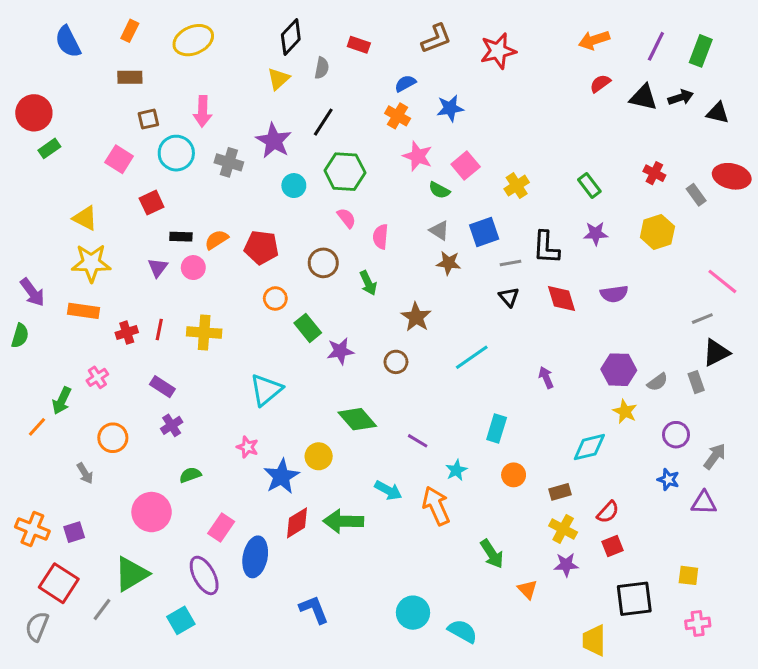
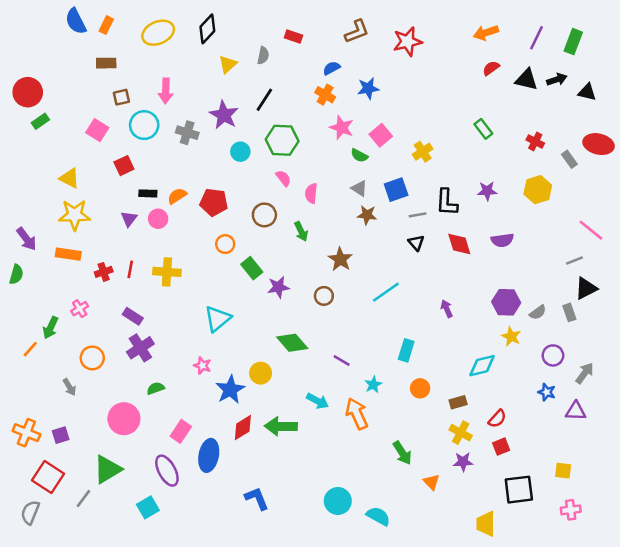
black diamond: (291, 37) -> (207, 29), moved
blue semicircle: (68, 42) -> (76, 21), moved
green rectangle: (589, 186) -> (483, 129), moved
purple cross: (172, 425) -> (140, 348), size x1.5

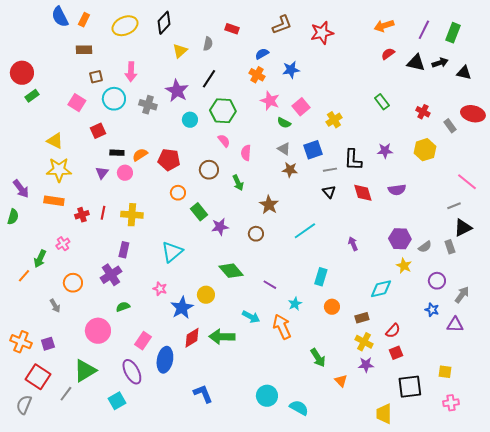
purple rectangle: (133, 316) -> (124, 250), moved, turned 70

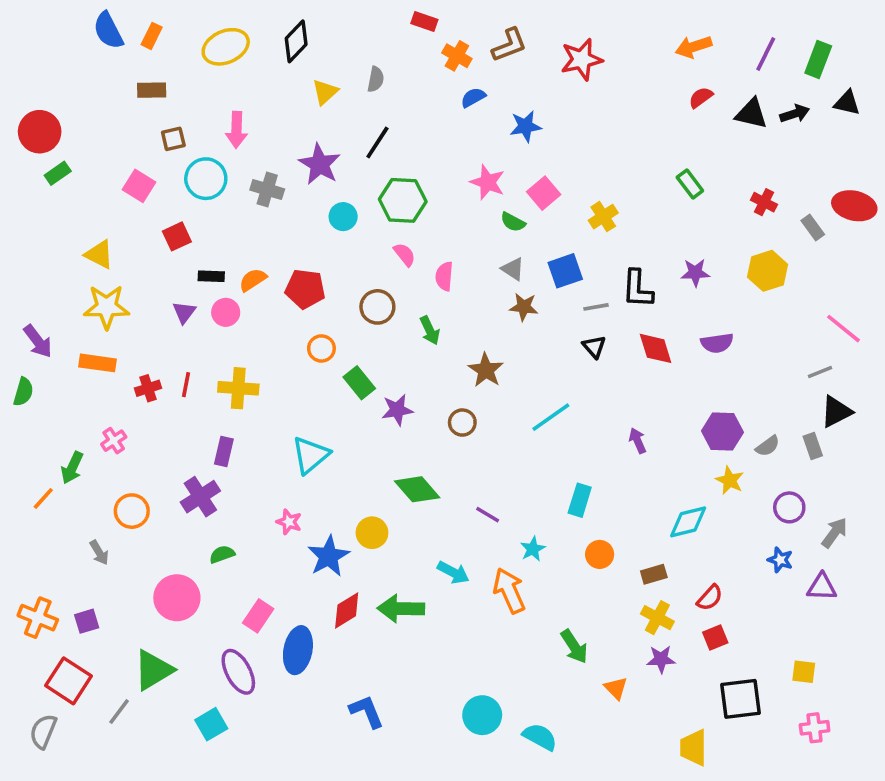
red rectangle: (232, 29) -> (424, 22), moved
black triangle: (464, 73) -> (847, 103), moved
orange cross: (257, 75) -> (457, 56), moved

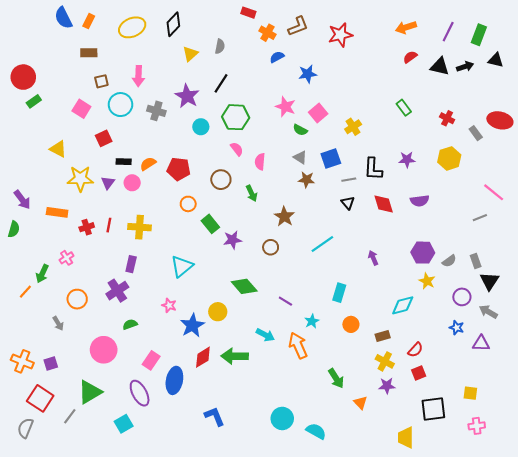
yellow star: (106, 307) -> (80, 179), moved
black triangle: (836, 412) -> (489, 281), moved, turned -30
gray arrow: (834, 533) -> (488, 312), turned -96

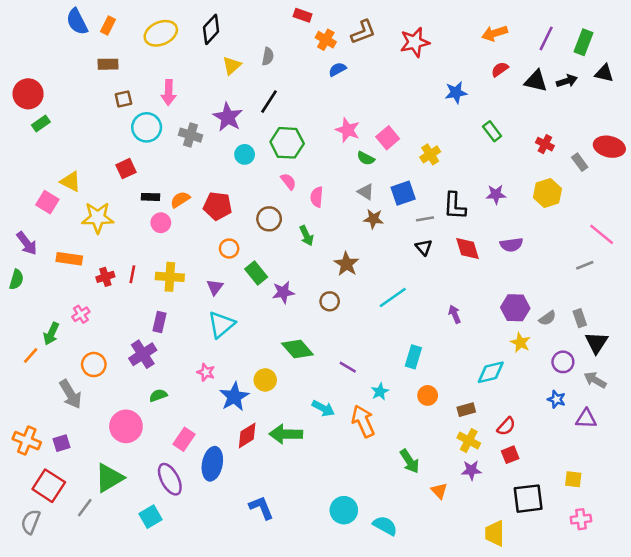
blue star: (308, 74) -> (456, 93), moved
pink square: (81, 109) -> (47, 202), moved
purple triangle: (108, 183) -> (215, 287), moved
gray arrow: (58, 323) -> (71, 394), size x1.6

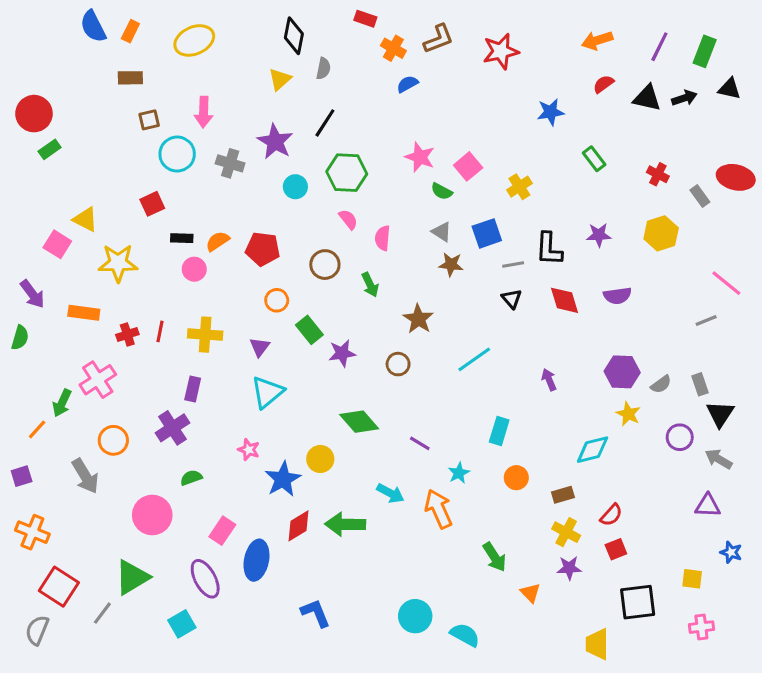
black diamond: (211, 29) -> (294, 36), moved, turned -32
pink cross: (81, 314) -> (98, 380), size x1.6
blue star: (556, 399) -> (731, 552), moved
purple square: (62, 443) -> (22, 476), moved

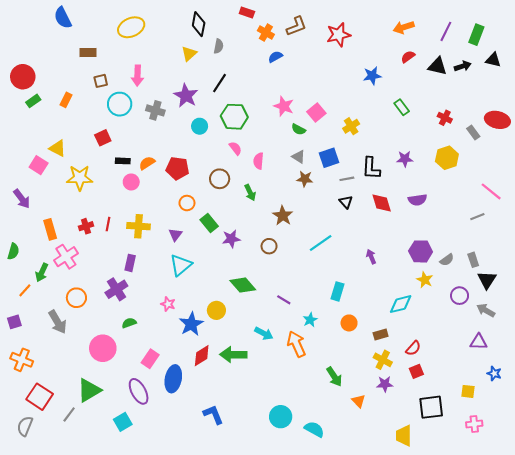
orange rectangle: (130, 31) -> (66, 100), moved
orange rectangle: (84, 313) -> (50, 229), moved, turned 66
green semicircle: (20, 338) -> (13, 251), moved

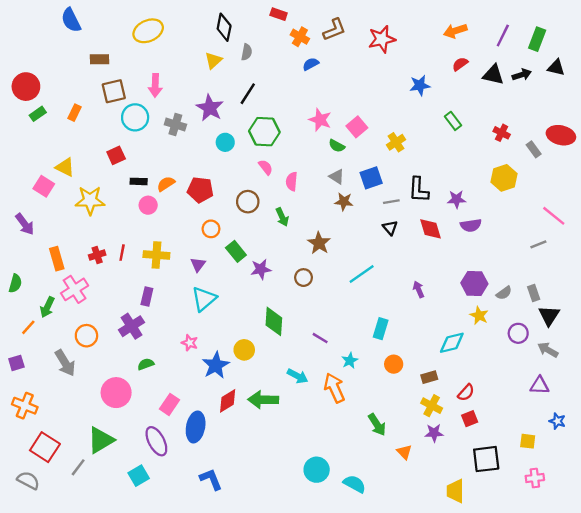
brown square: (101, 81) -> (114, 91), size x1.5
purple star: (405, 159) -> (457, 199), moved
green diamond: (243, 285) -> (274, 321), turned 45
blue L-shape: (213, 415) -> (211, 479), moved
gray semicircle: (25, 426) -> (28, 480), turned 96

